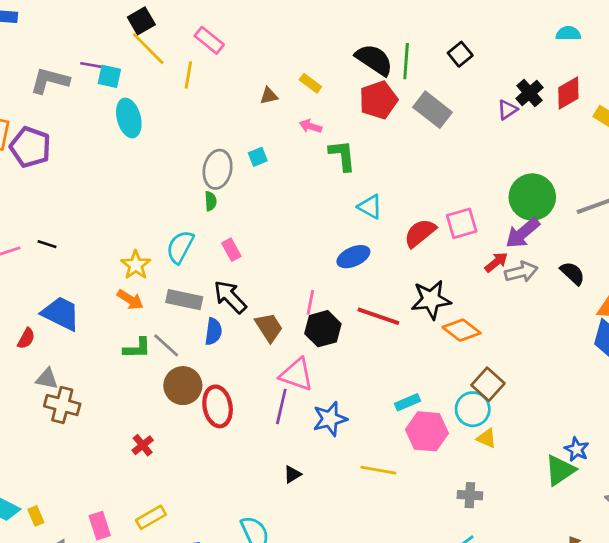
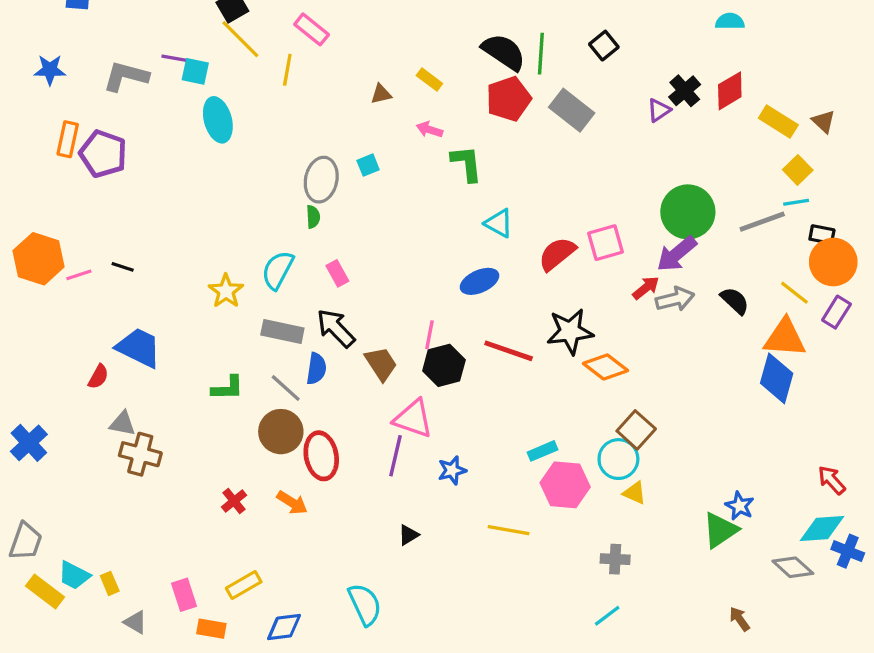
orange arrow: (130, 300) -> (292, 503), moved
gray line: (166, 345) -> (286, 388), moved
blue star: (330, 419) -> (452, 470), size x0.7

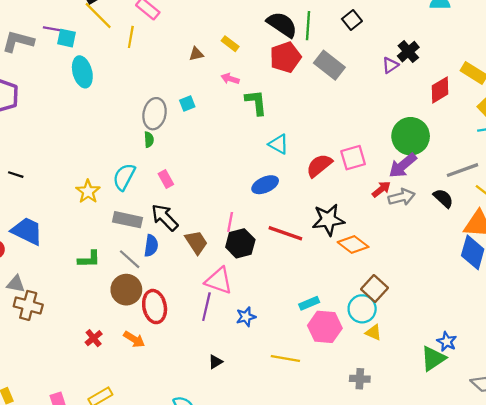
red diamond: (730, 91) -> (440, 90), moved
gray line: (762, 222) -> (462, 170), moved

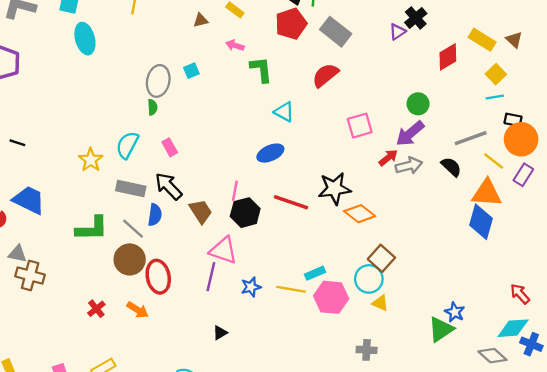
green circle: (411, 136) -> (418, 104), size x0.6
red semicircle: (319, 166) -> (325, 75), moved
green L-shape: (89, 259) -> (92, 229), size x1.4
yellow line: (285, 358) -> (291, 289), moved

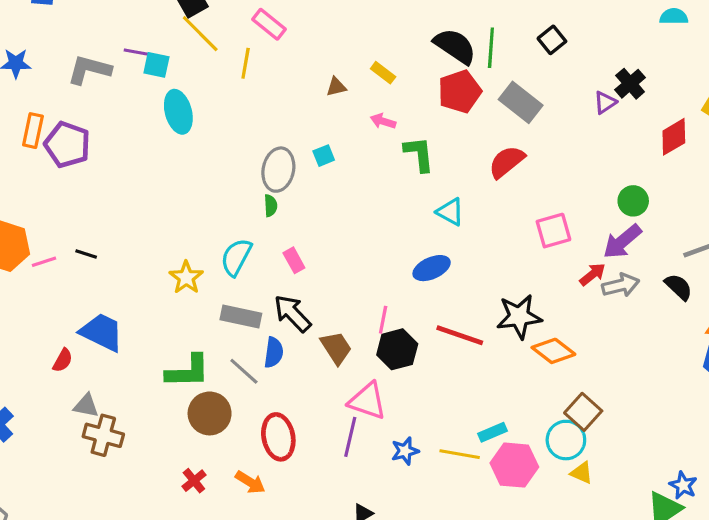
brown circle: (130, 259) -> (210, 413), moved

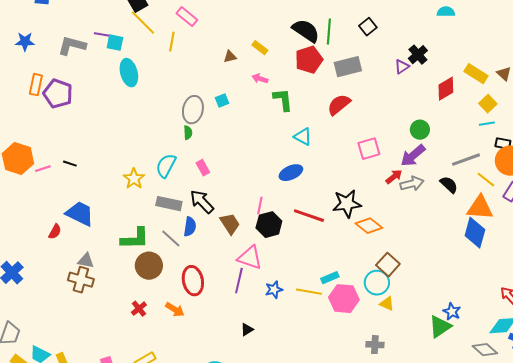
gray rectangle: (521, 102) -> (348, 67), turned -52
gray triangle: (86, 406) -> (86, 261), moved

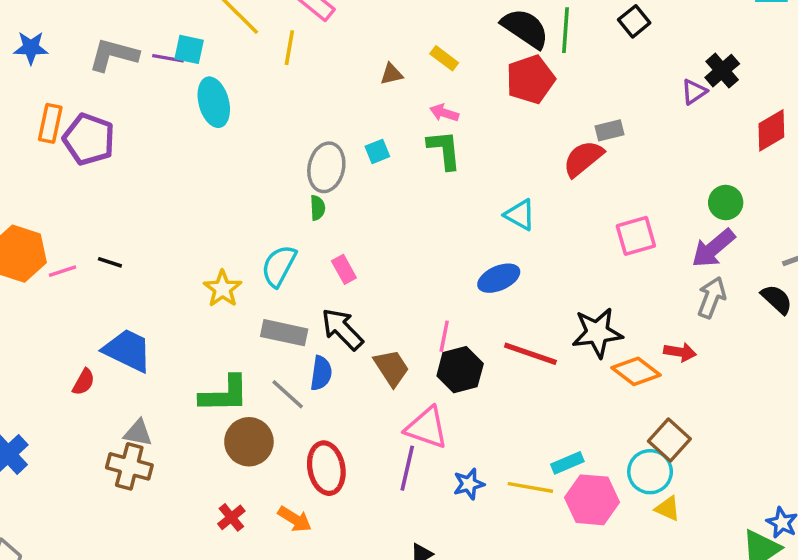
purple line: (103, 35) -> (168, 58), moved
gray rectangle: (348, 67) -> (610, 130), moved, size x0.6
green L-shape: (283, 100) -> (444, 150), moved
red arrow: (394, 177) -> (680, 352), moved, turned 48
gray arrow: (412, 184) -> (712, 298), turned -55

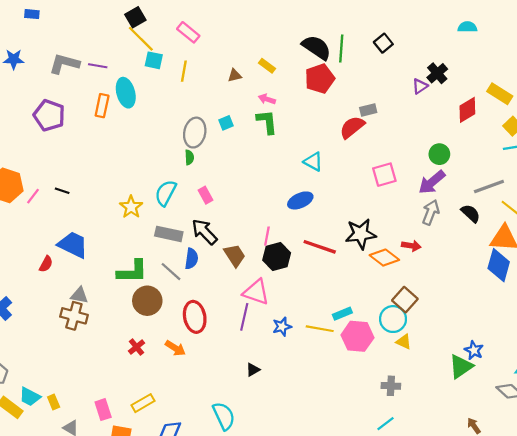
yellow line: (289, 48) -> (184, 71), moved
cyan square: (189, 49) -> (154, 60), moved
orange rectangle: (50, 123) -> (102, 106), moved
pink line: (62, 271) -> (33, 196), turned -35

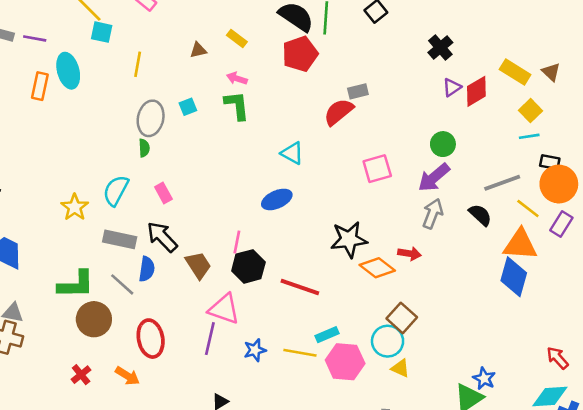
yellow line: (184, 71) -> (138, 64), moved
purple triangle: (420, 86) -> (452, 87), moved
red line: (320, 247) -> (300, 287), moved

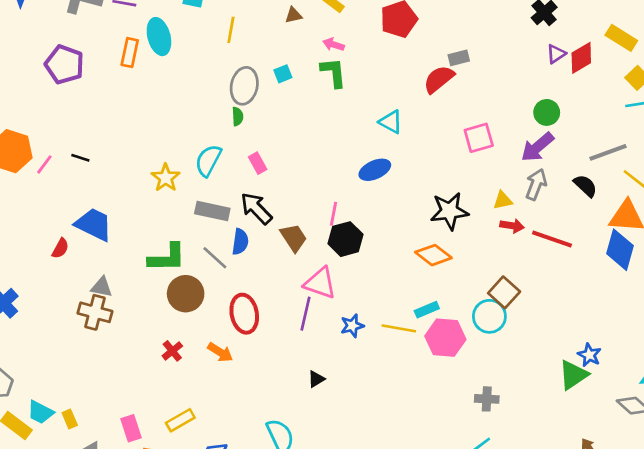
orange diamond: (377, 268) -> (433, 255), moved
red line: (300, 287) -> (552, 239), moved
yellow triangle: (400, 368) -> (503, 200), moved, turned -36

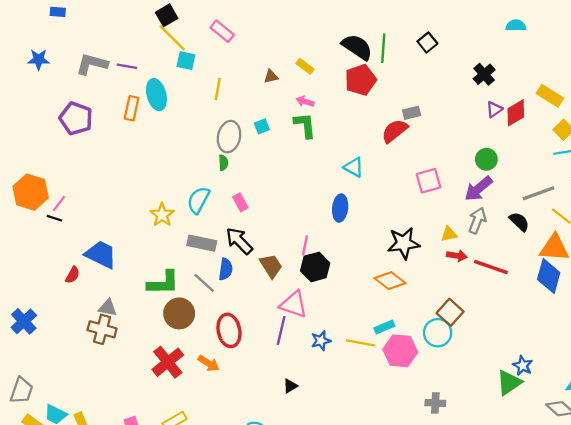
black line: (80, 158) -> (54, 218), moved
blue ellipse: (375, 170) -> (340, 208), turned -60
red cross: (172, 351) -> (168, 362), size x1.8

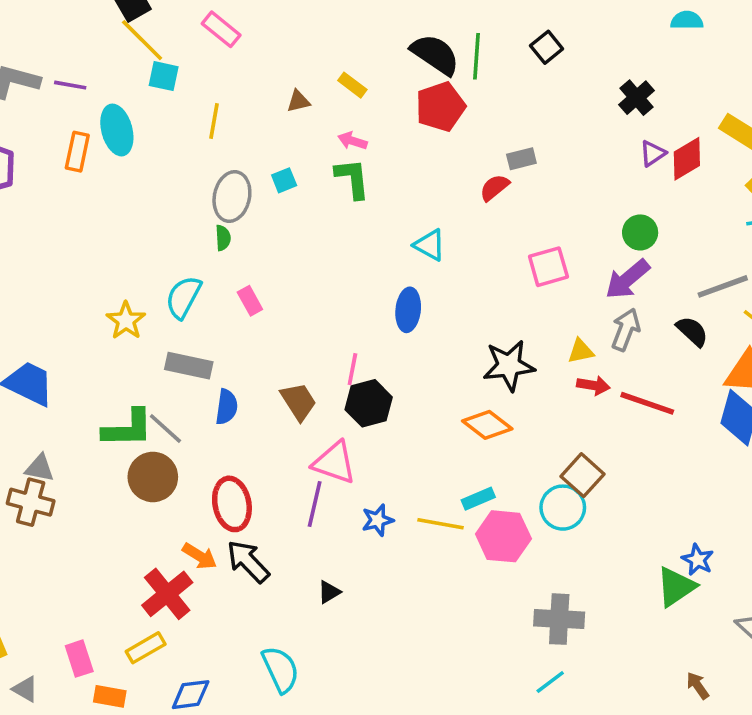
red semicircle: (395, 131) -> (494, 188), size x0.7
black arrow: (239, 241) -> (248, 561), moved
gray line: (204, 283) -> (165, 428), moved
red cross: (168, 362) -> (167, 594), moved
gray cross: (435, 403) -> (559, 619), size x1.5

